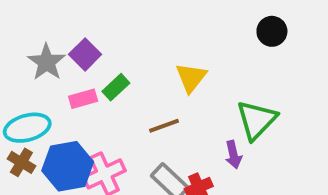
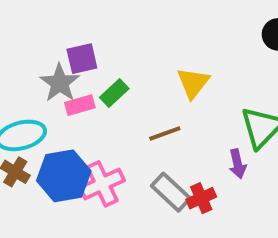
purple square: (85, 54) -> (82, 59), turned 32
gray star: (46, 62) -> (60, 83), moved

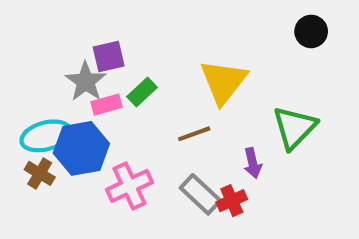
yellow triangle: (193, 83) -> (223, 82), size x1.4
purple arrow: (238, 164) -> (253, 163), moved
blue hexagon: (64, 176) -> (81, 148), moved

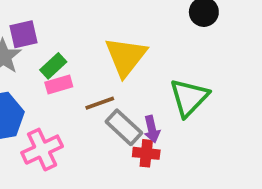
pink rectangle: (106, 105) -> (59, 84), moved
gray rectangle: (200, 194) -> (124, 127), moved
red cross: (232, 201) -> (146, 153), moved, turned 30

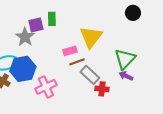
green rectangle: (53, 66) -> (52, 19), moved, turned -48
pink rectangle: (59, 84) -> (70, 51), moved
purple arrow: (152, 129) -> (126, 76), moved, turned 128

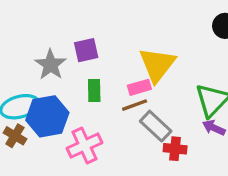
green rectangle: (52, 19) -> (94, 91), moved
purple square: (36, 25) -> (86, 50), moved
pink rectangle: (70, 51) -> (139, 87), moved

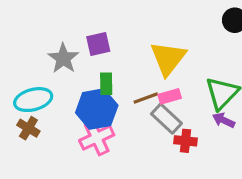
pink rectangle: (139, 87) -> (170, 96), moved
blue hexagon: (47, 116) -> (97, 109), moved

